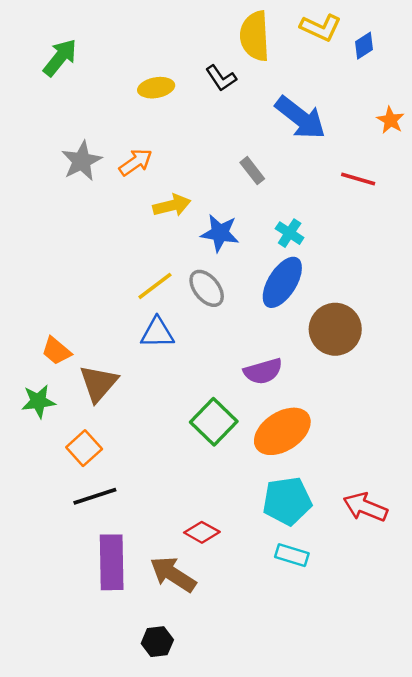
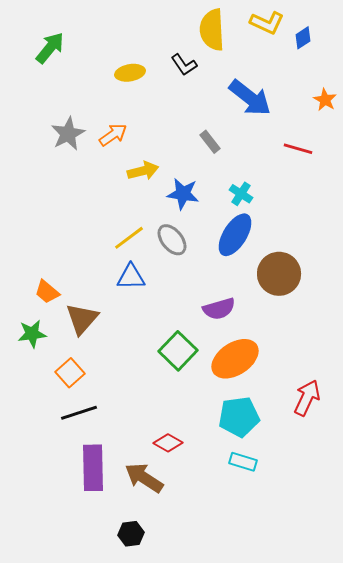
red arrow: (365, 507) -> (307, 398), moved, turned 93

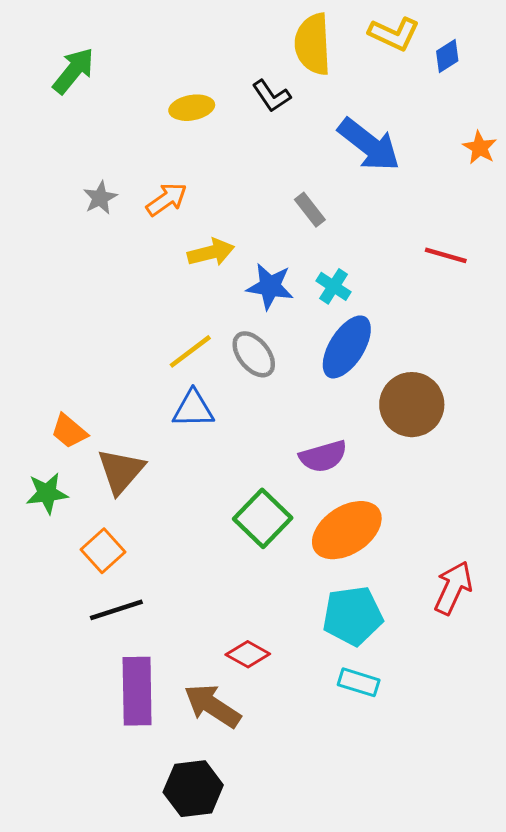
gray star: (68, 134) -> (100, 198), size x0.7
red line: (298, 149) -> (446, 255), moved
cyan cross: (241, 194) -> (334, 286), moved
black hexagon: (131, 534) -> (193, 789), size x1.5

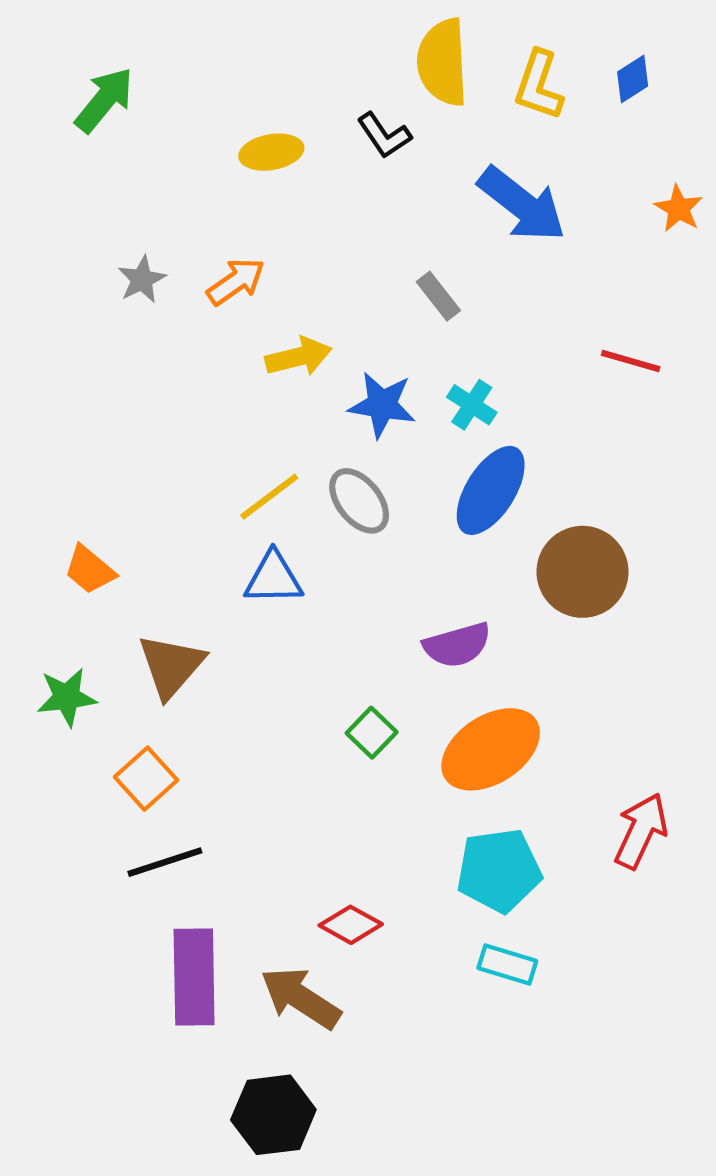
yellow L-shape: (394, 34) -> (539, 85), moved, turned 84
orange trapezoid: (69, 431) -> (90, 570), moved
green square: (263, 518) -> (372, 733), size x0.6

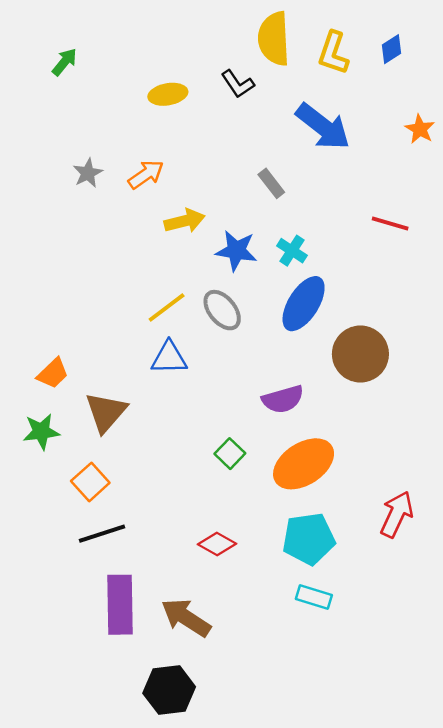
green arrow: (104, 100) -> (64, 62), size x0.7
orange trapezoid: (90, 570) -> (53, 373), moved, turned -84
red diamond: (351, 925) -> (217, 544), moved

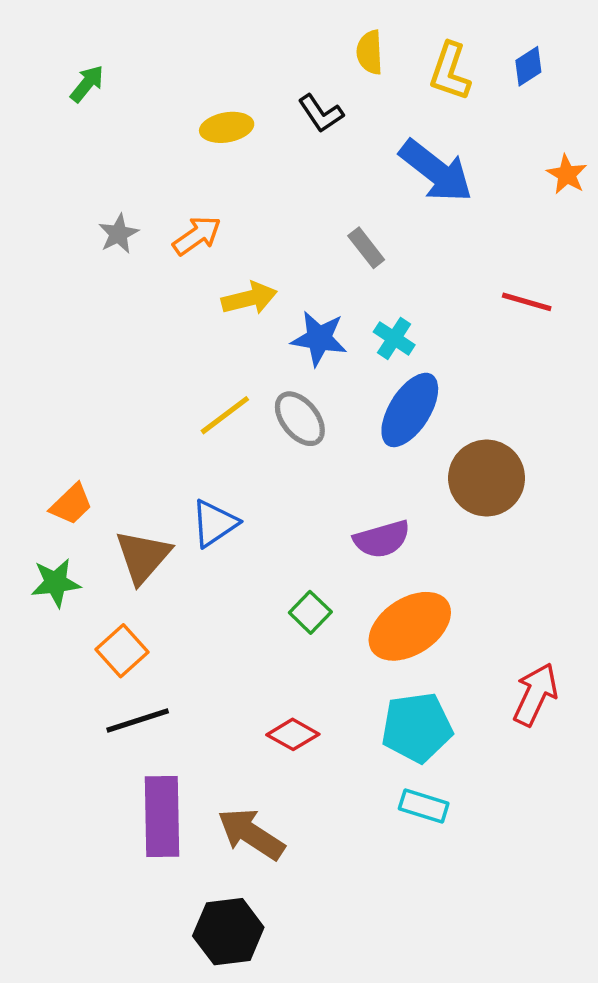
yellow semicircle: (274, 39) -> (370, 52), size x0.6
blue triangle: (169, 358) -> (214, 523), moved, turned -33

